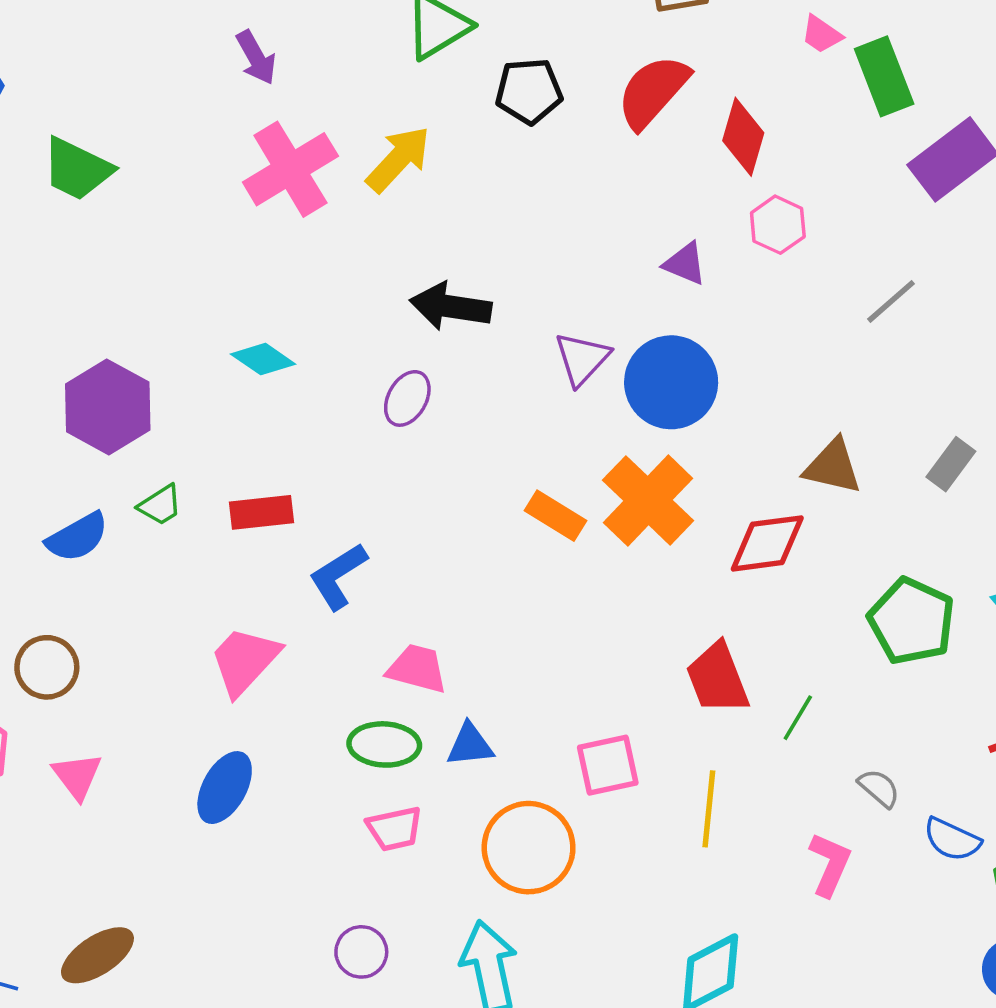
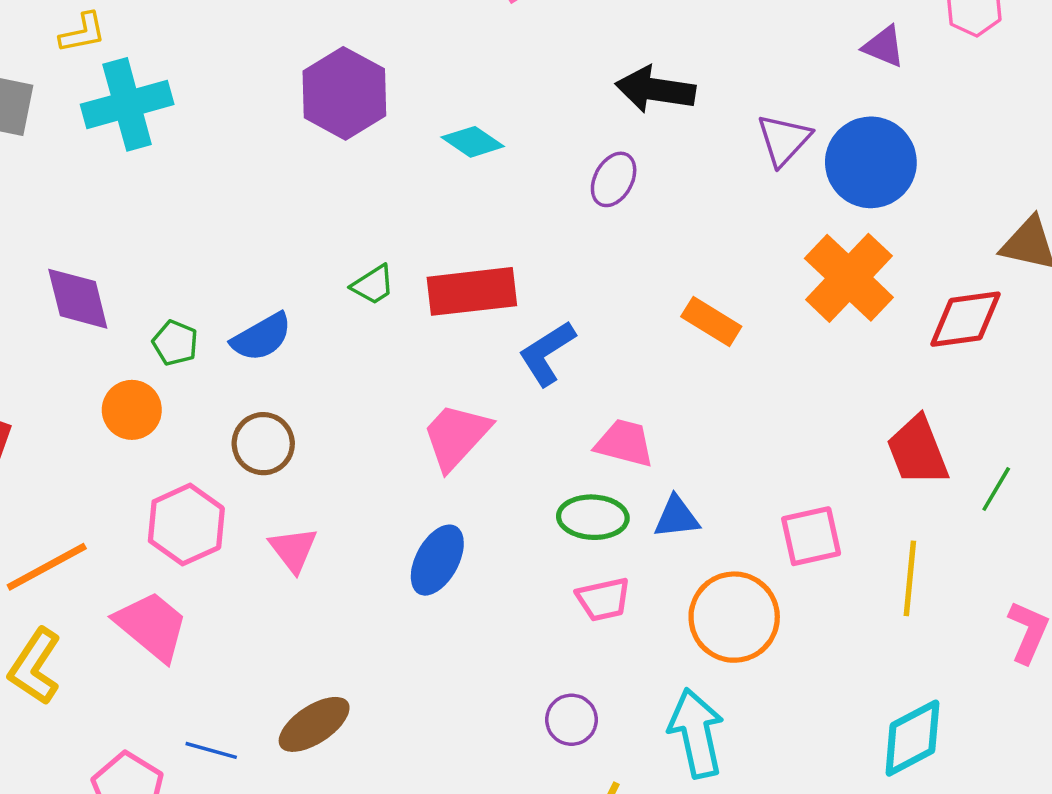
purple hexagon: (108, 407) -> (344, 93), moved
red rectangle: (261, 512) -> (472, 291), size x1.4
orange rectangle: (555, 516) -> (711, 321), moved
blue semicircle: (77, 537) -> (262, 337), moved

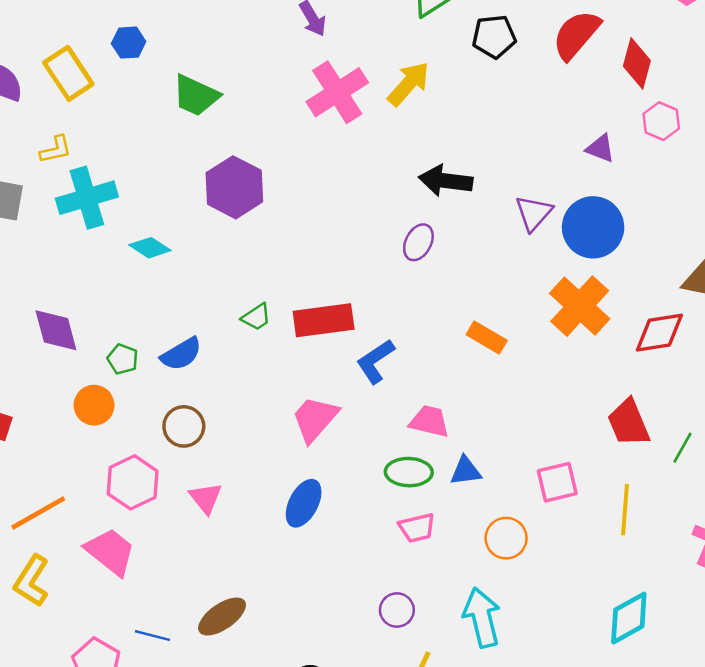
cyan diamond: (473, 142) -> (150, 248), moved
orange circle: (734, 617) -> (506, 538), size x0.7

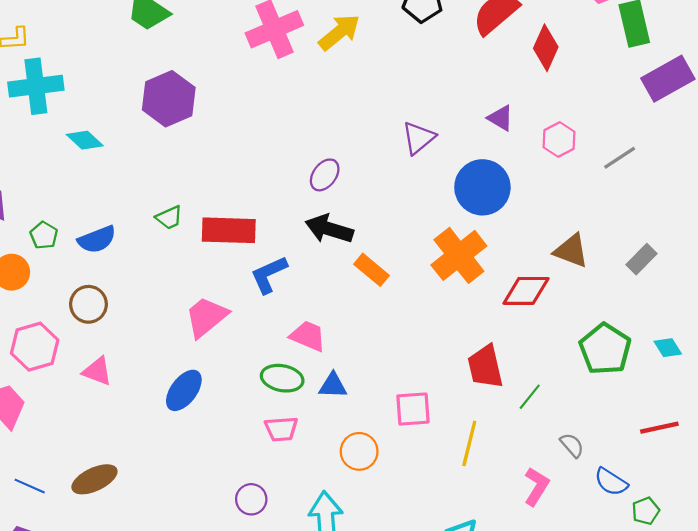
pink hexagon: (661, 121) -> (559, 140), moved
black arrow: (446, 181) -> (329, 229), moved
purple triangle: (534, 213) -> (419, 138), moved
pink triangle: (206, 498) -> (97, 371), turned -40

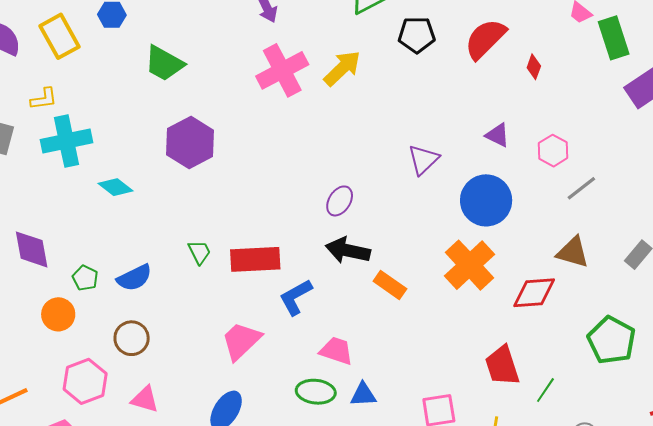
red diamond: (546, 48) -> (534, 67), size x0.6
gray line: (620, 158) -> (581, 188), moved
green trapezoid: (169, 218) -> (199, 252), turned -88

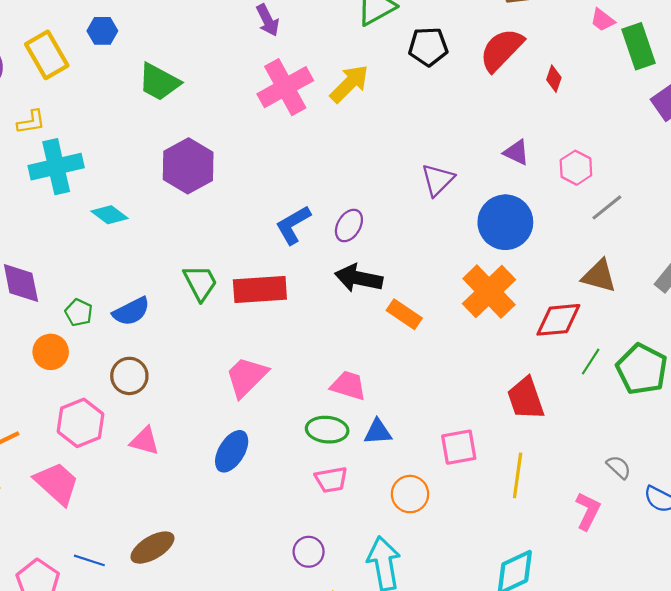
green trapezoid: (199, 252) -> (200, 283), size x1.4
blue L-shape: (296, 297) -> (293, 225), moved
green line: (545, 390) -> (591, 362), moved

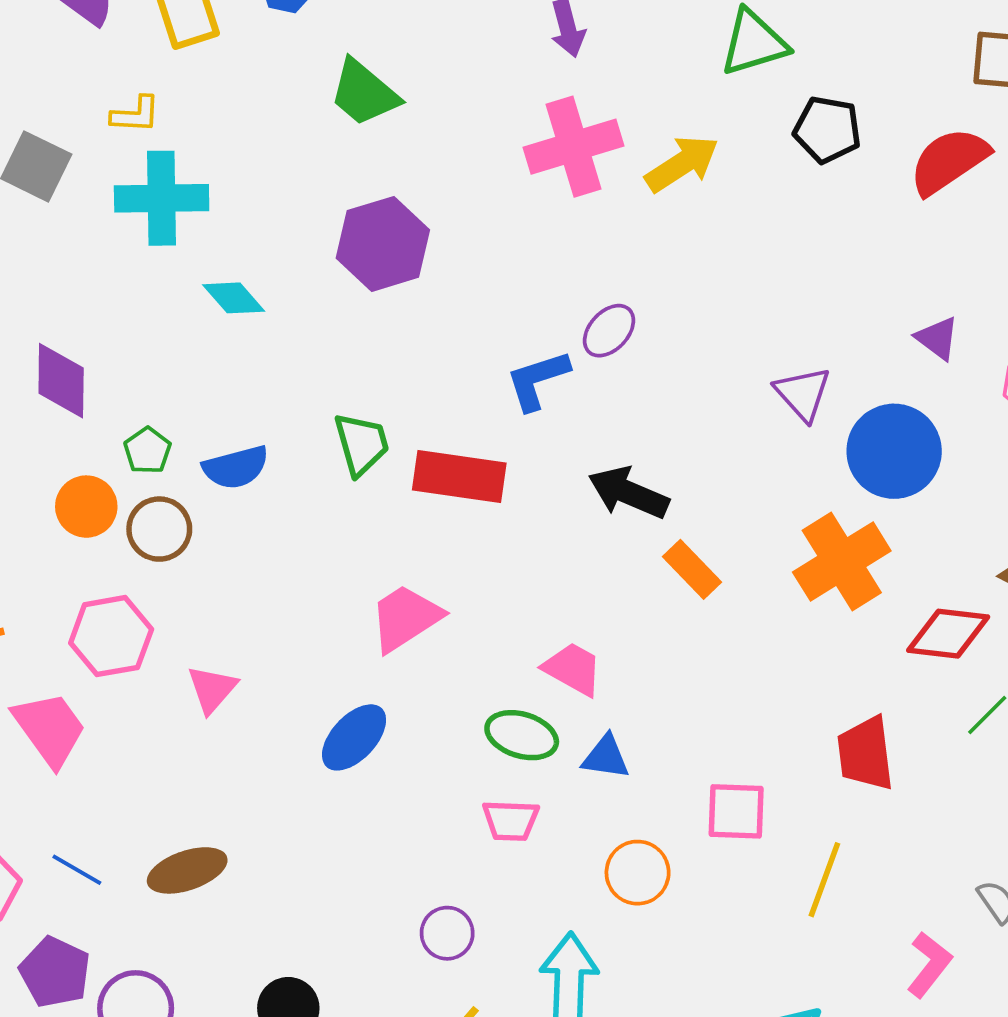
purple triangle: (438, 180) -> (803, 394), moved, turned -39
purple ellipse: (349, 226) -> (609, 331), moved
brown circle: (129, 376) -> (159, 529), moved
pink triangle: (145, 441) -> (212, 689), turned 44

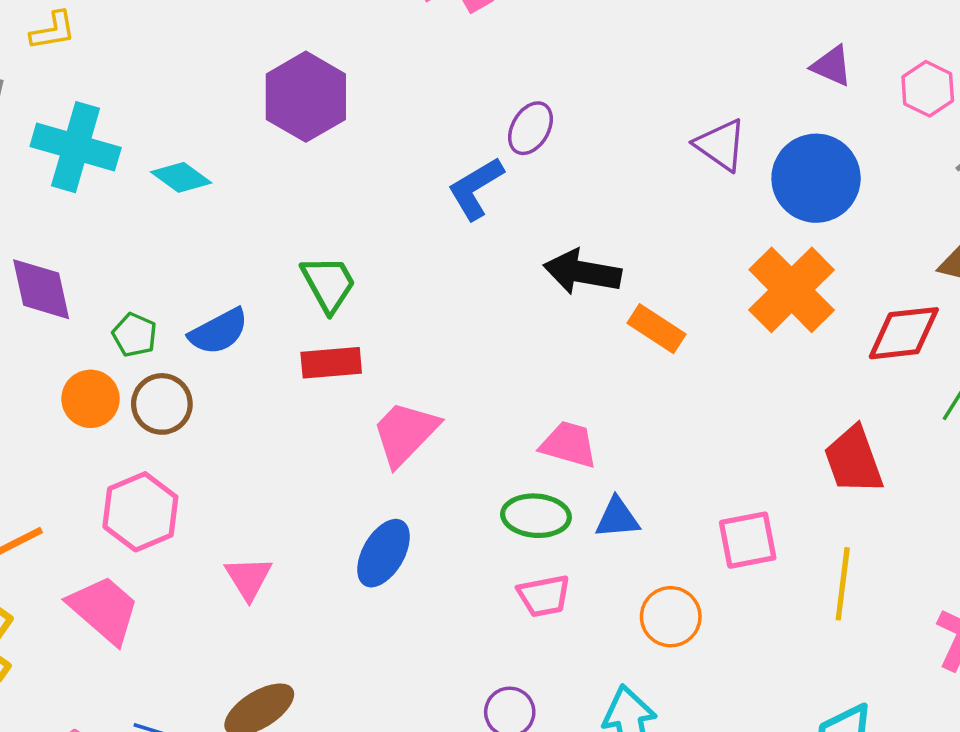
cyan cross: (162, 198) -> (76, 147), moved, turned 30
red rectangle: (459, 476) -> (331, 363), moved, size x0.7
pink triangle: (212, 689) -> (249, 578), moved

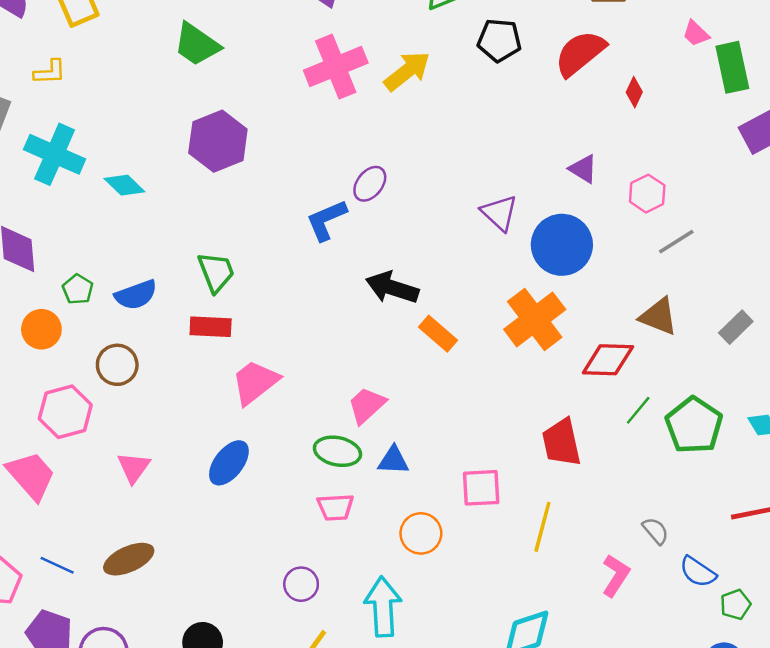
brown circle: (162, 404) -> (117, 365), moved
pink trapezoid: (569, 444) -> (367, 405), turned -66

